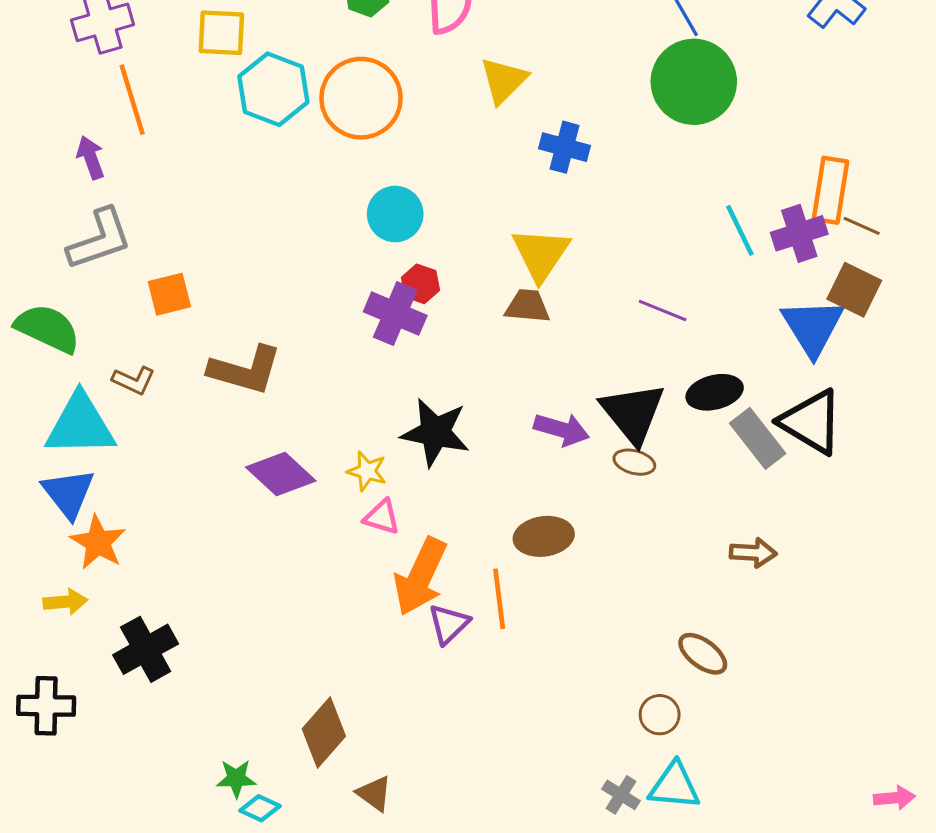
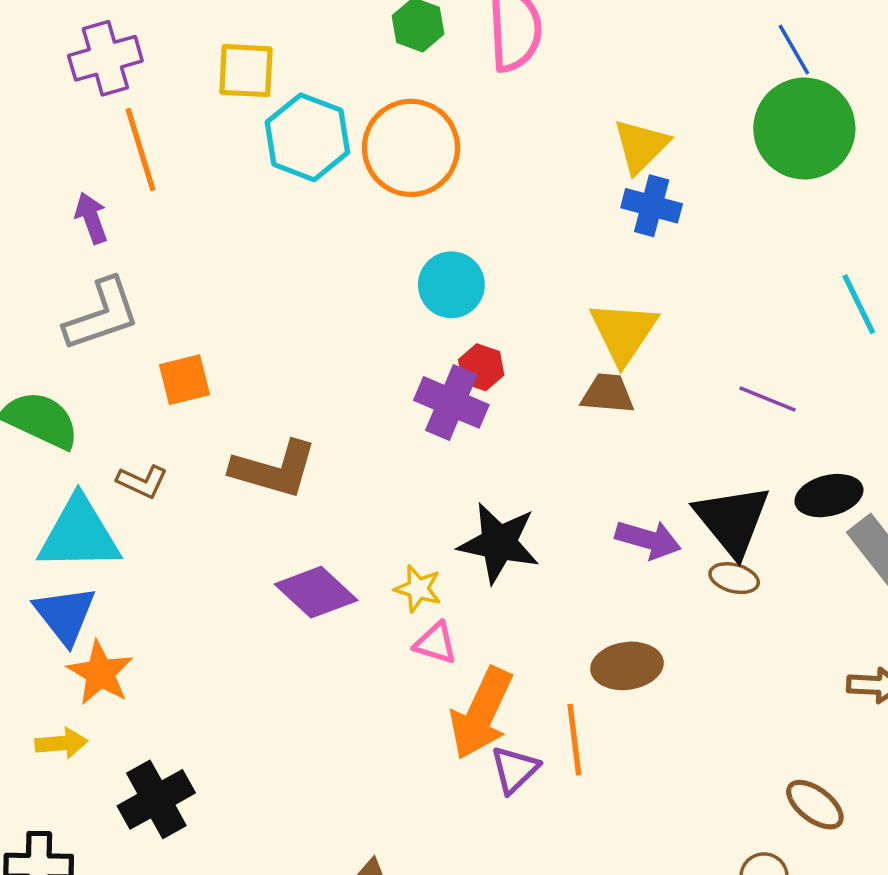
yellow triangle: (504, 80) -> (641, 146), moved

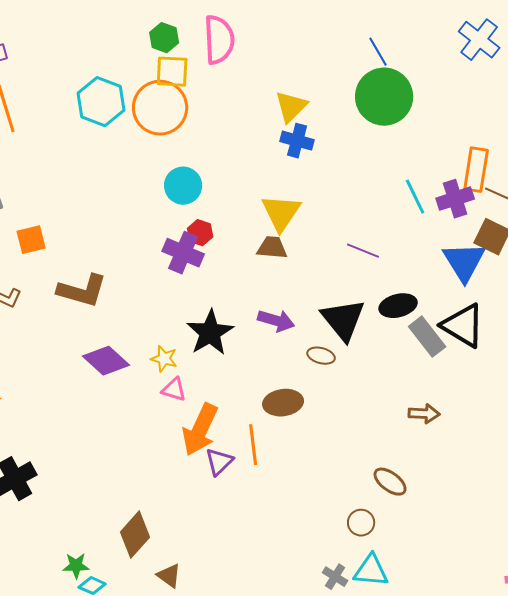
yellow square: (246, 71) -> (172, 72), moved
purple arrow: (648, 539) -> (276, 321), moved
black star: (499, 543) -> (210, 333), turned 30
brown ellipse: (734, 578) -> (321, 356), moved

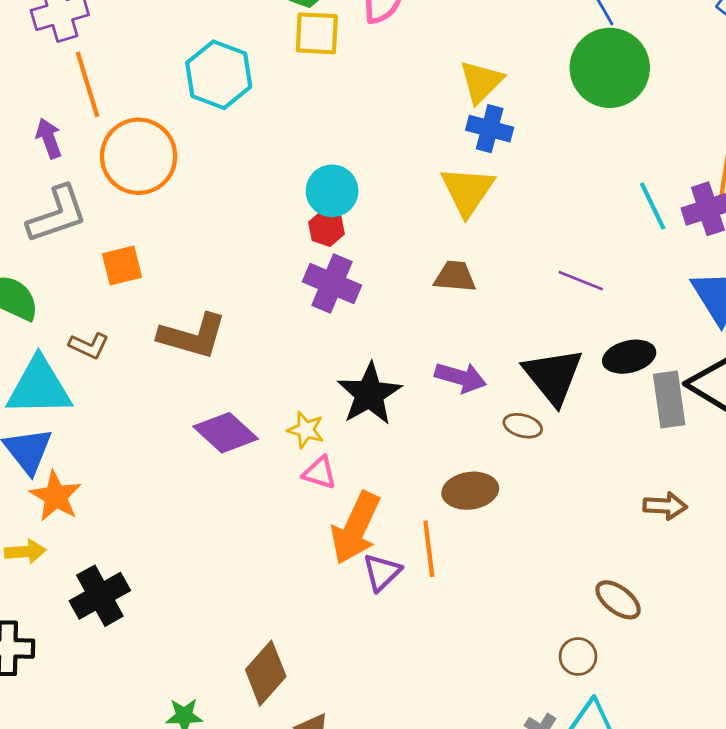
orange circle: (160, 108) -> (139, 156), moved
yellow triangle: (281, 213) -> (467, 191), moved
red hexagon: (200, 233) -> (327, 228), moved
gray rectangle: (427, 337) -> (669, 399), turned 30

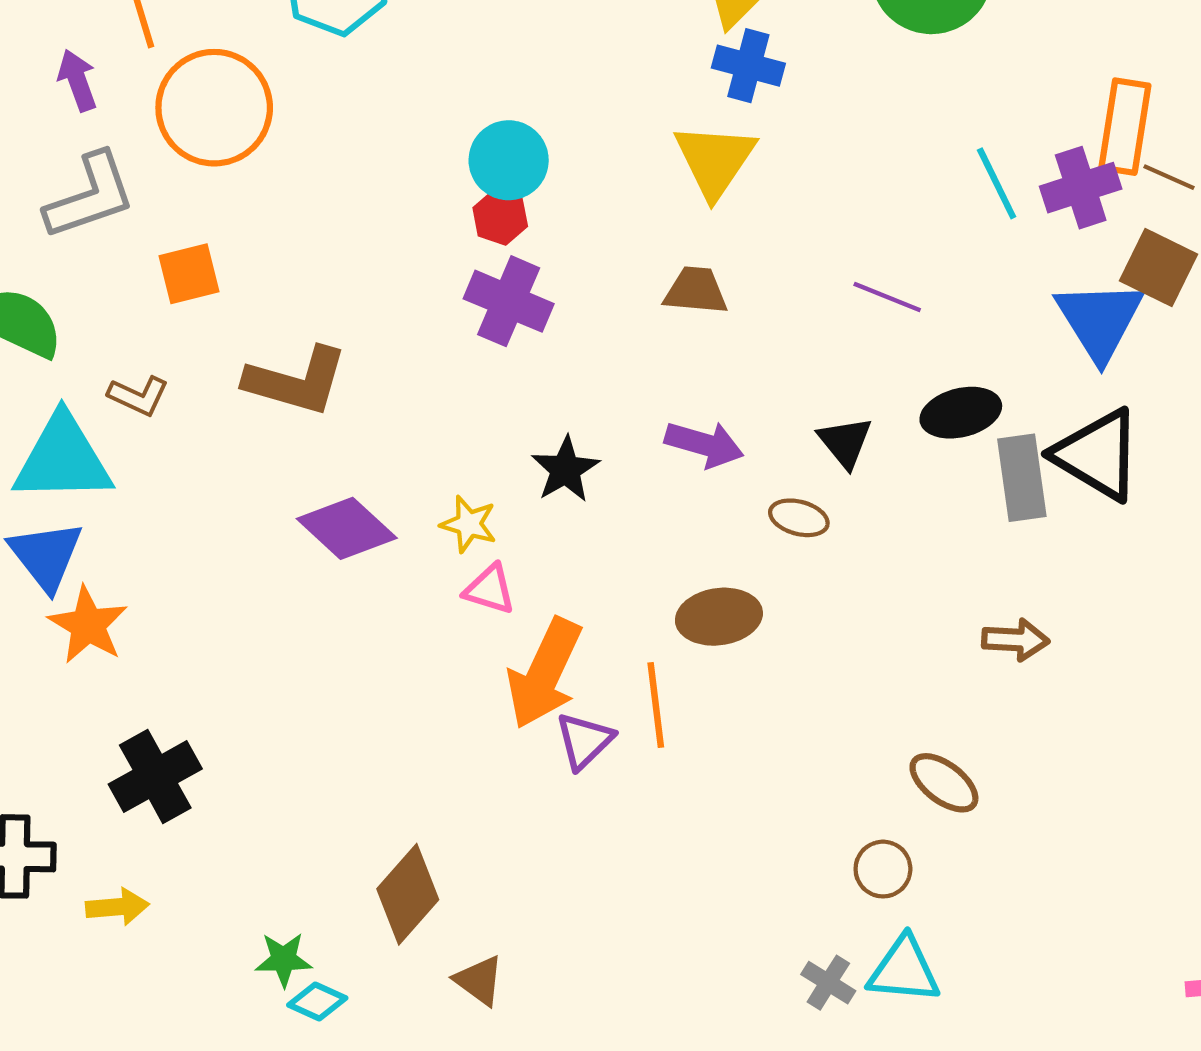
black triangle: (553, 376) -> (845, 442), size x0.6
black star: (369, 394) -> (565, 469), size x0.7
yellow arrow: (25, 551) -> (117, 907), moved

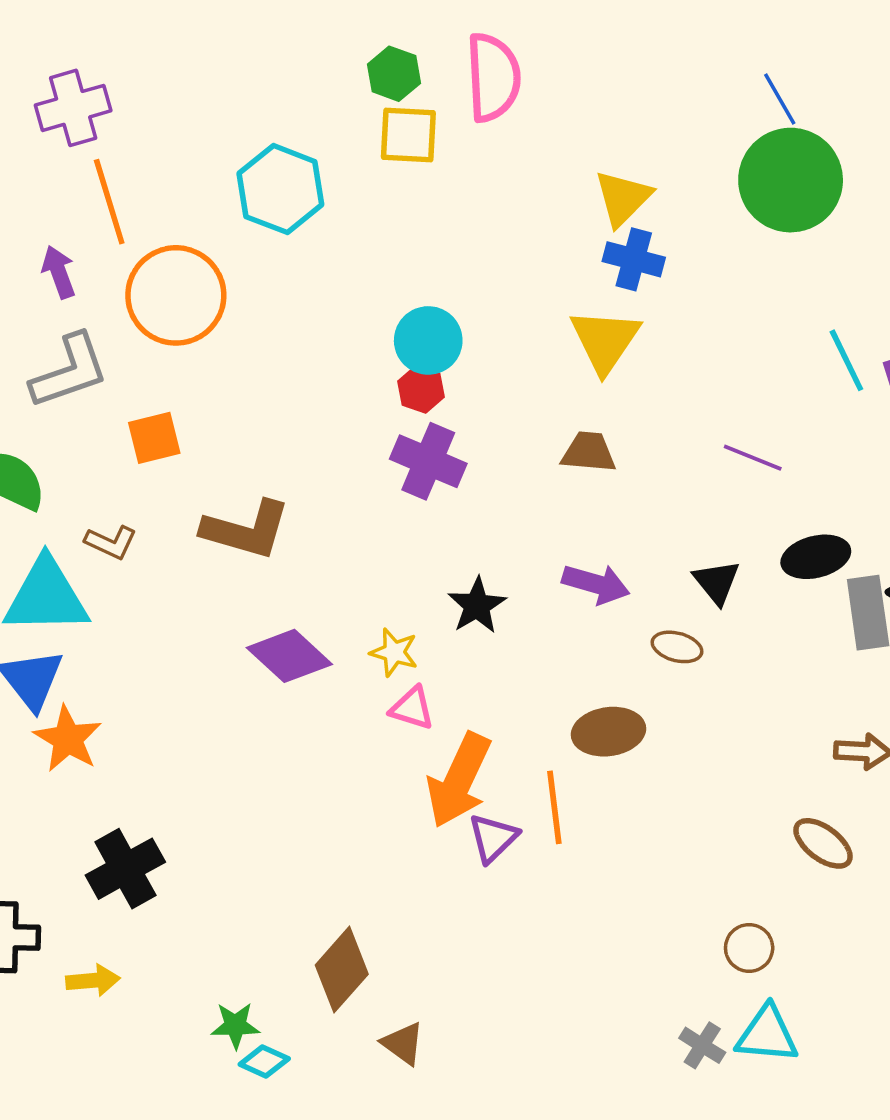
brown ellipse: (944, 783) -> (823, 843), moved

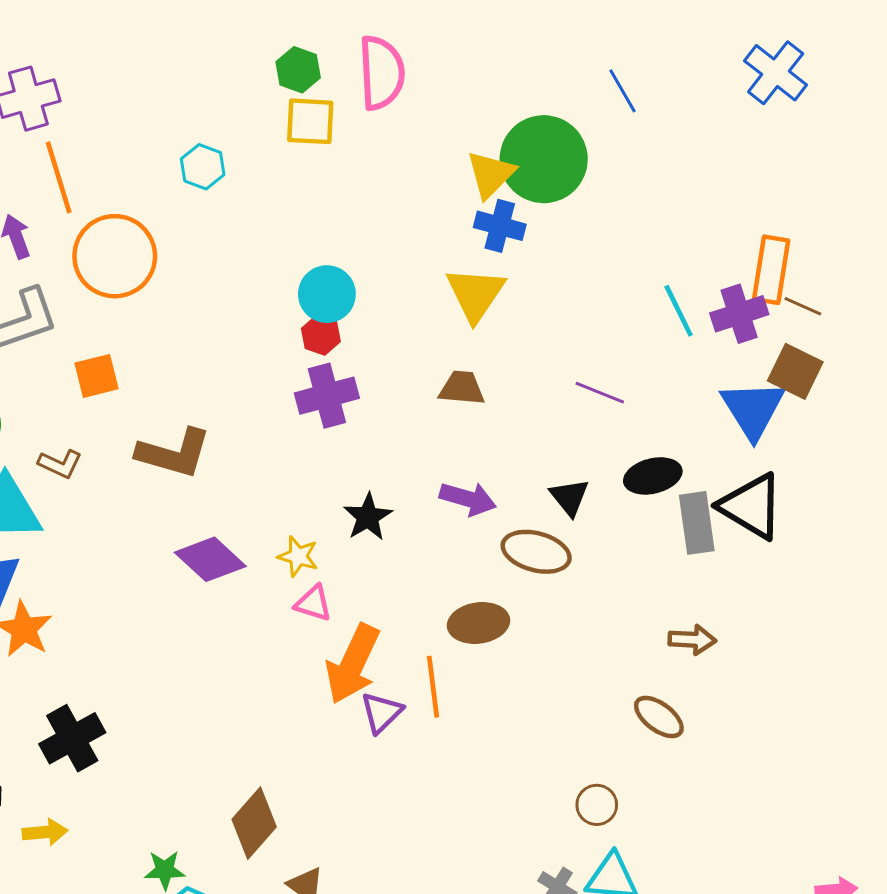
green circle: (791, 180) -> (544, 159), moved
cyan hexagon: (280, 189) -> (203, 167), size x0.6
purple cross: (428, 461) -> (327, 396), turned -38
brown ellipse: (677, 647) -> (536, 552), size x1.6

